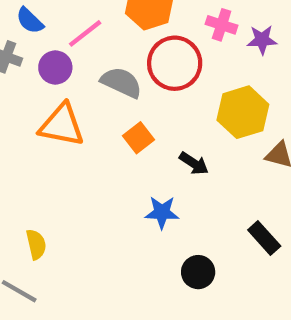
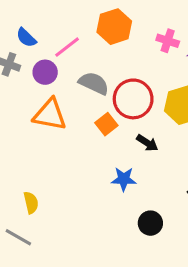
red circle: (175, 63) -> (133, 99), moved

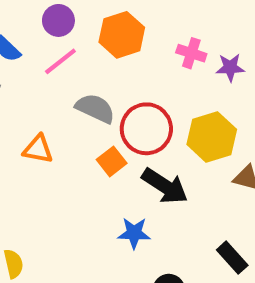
purple circle: (45, 72) -> (58, 20), moved
orange triangle: (50, 115) -> (38, 149), size x0.7
black arrow: (147, 143) -> (165, 186), size x1.6

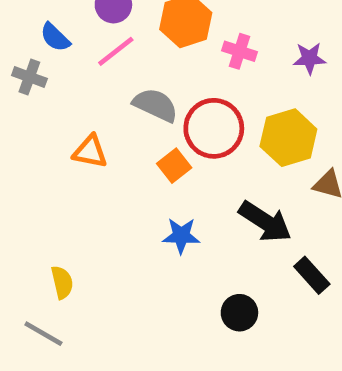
pink cross: (191, 53) -> (239, 51), moved
black arrow: (165, 186) -> (265, 222), moved
blue star: (134, 233) -> (181, 236), moved

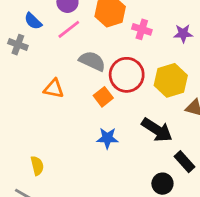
black circle: (239, 313) -> (162, 184), moved

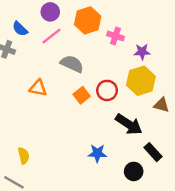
purple star: (183, 33) -> (142, 52), moved
red circle: (127, 75) -> (107, 90), moved, size x0.7
blue star: (107, 138) -> (97, 153), moved

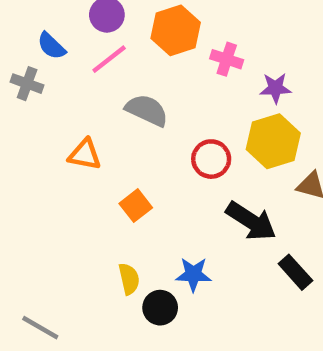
orange square: (82, 95) -> (136, 206), moved
yellow semicircle: (24, 156) -> (129, 279), moved
black circle: (134, 171) -> (160, 308), moved

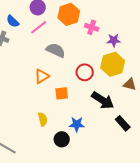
orange triangle: (85, 155) -> (42, 76), moved, turned -42
orange square: (136, 206) -> (62, 93), moved, turned 32
yellow semicircle: (129, 279) -> (43, 119), moved

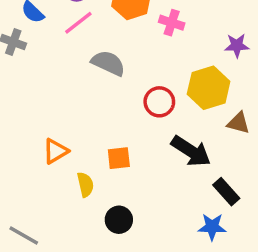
purple star: (114, 40) -> (237, 46), moved
orange triangle: (42, 76) -> (56, 151), moved
orange square: (62, 93) -> (119, 158), moved
blue star: (77, 124) -> (212, 227), moved

